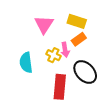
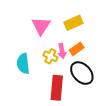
yellow rectangle: (77, 21) -> (73, 23), turned -42
orange rectangle: (79, 39) -> (77, 49), moved

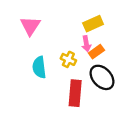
pink triangle: (41, 26) -> (30, 26), moved
pink arrow: (62, 51) -> (86, 44), moved

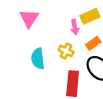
pink arrow: (86, 44) -> (75, 27), moved

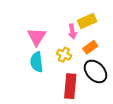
pink triangle: (29, 18) -> (37, 37), moved

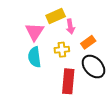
yellow rectangle: (87, 21) -> (56, 16), moved
yellow cross: (64, 55) -> (62, 50), turned -32

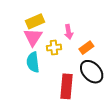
yellow rectangle: (56, 16) -> (35, 21), moved
yellow cross: (62, 50) -> (54, 48), moved

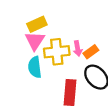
pink arrow: (69, 32) -> (78, 48), moved
yellow cross: (54, 48) -> (57, 52), size x1.6

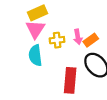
yellow cross: (57, 52) -> (57, 40), size x0.6

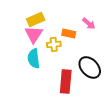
pink arrow: (78, 37) -> (89, 23), moved, turned -40
orange rectangle: (91, 40) -> (69, 33), moved, turned 48

